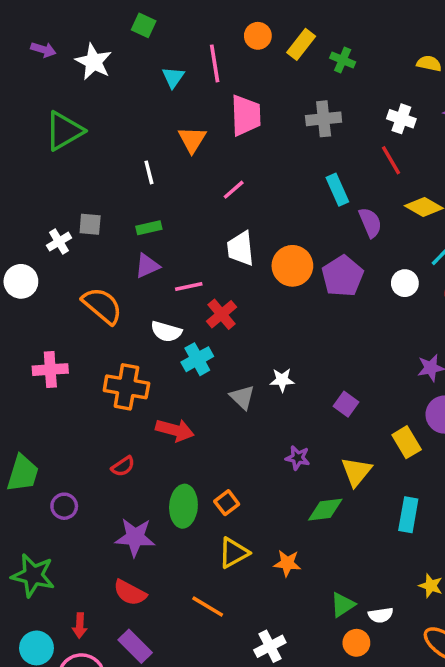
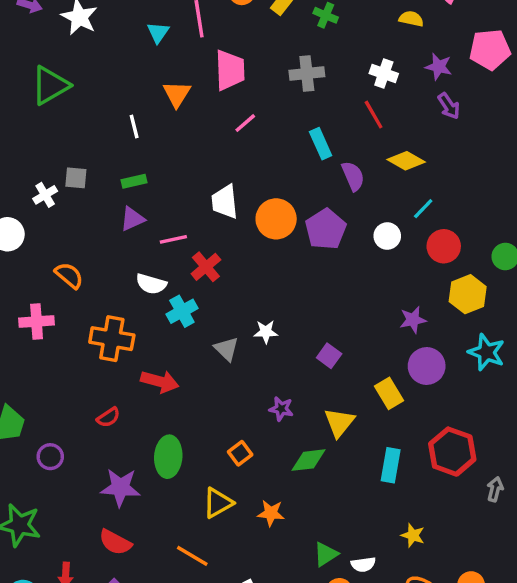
pink line: (234, 190) -> (245, 123), moved
orange semicircle: (102, 306) -> (69, 275), moved, size x0.7
orange square: (227, 503) -> (240, 453), moved

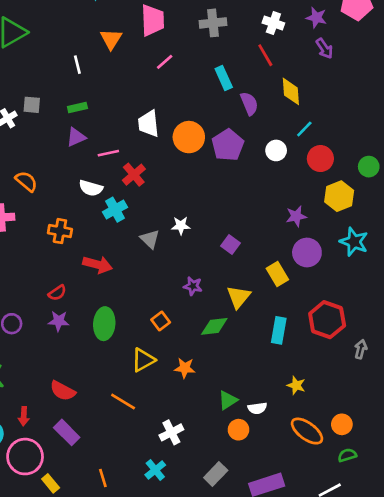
yellow diamond: (406, 161) -> (291, 91), turned 56
orange cross: (112, 339) -> (60, 231), size x0.7
purple star: (120, 487) -> (59, 321), moved, size x0.7

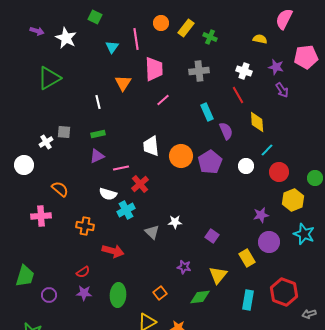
gray arrow: (361, 349) -> (309, 314), turned -120

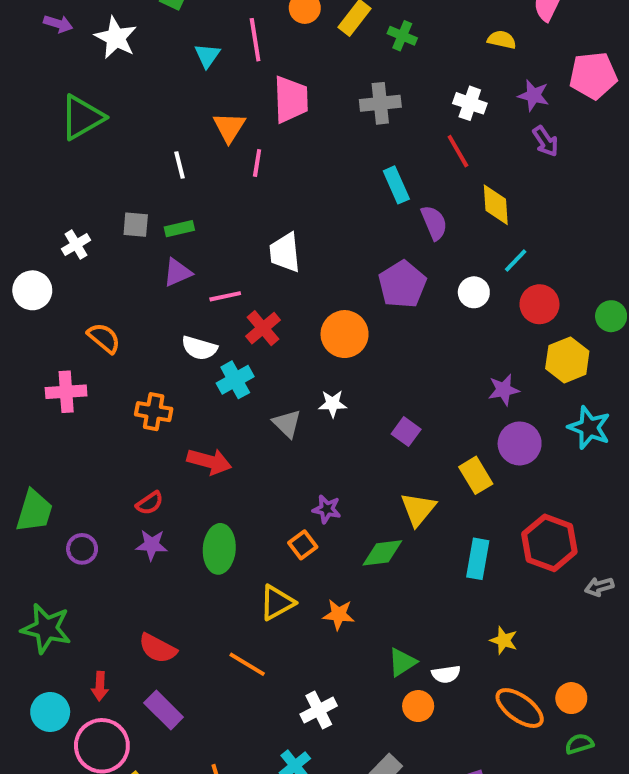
pink line: (163, 100) -> (257, 163), moved, turned -40
gray square: (64, 132) -> (136, 225), moved
orange circle: (181, 156) -> (345, 334), moved
purple star: (184, 267) -> (327, 509), moved

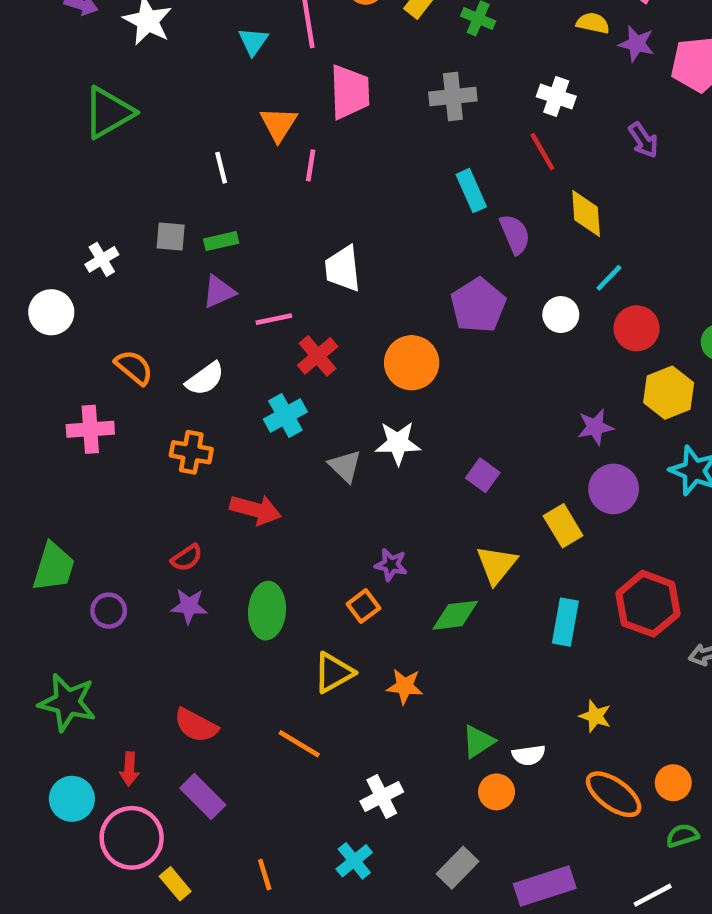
purple star: (534, 95) -> (637, 44), moved
white semicircle: (199, 348) -> (205, 379), moved, turned -52
white star: (333, 404) -> (398, 443), size x1.4

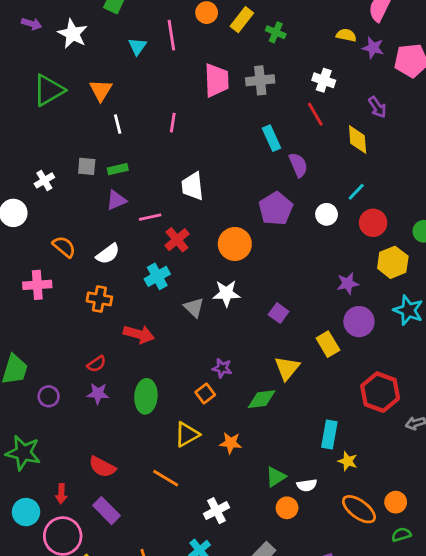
pink trapezoid: (350, 92) -> (216, 80), moved
orange triangle: (278, 124) -> (101, 90), moved
yellow diamond: (586, 214) -> (358, 140), moved
cyan rectangle: (565, 622) -> (329, 434), moved

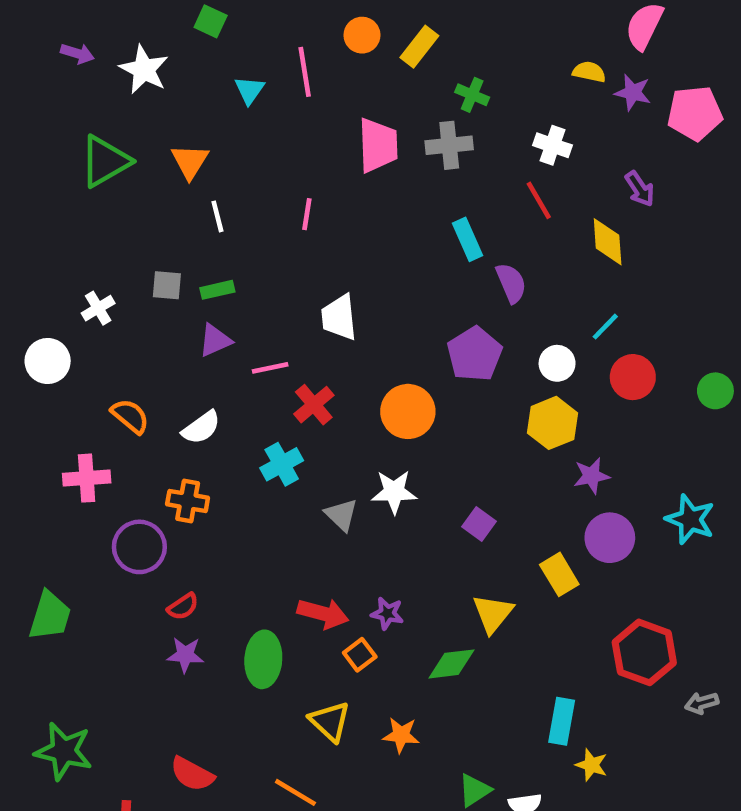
green cross: (276, 32) -> (472, 95), moved
yellow hexagon: (393, 262) -> (552, 423), moved
red arrow: (139, 334) -> (323, 613), moved
purple circle: (49, 396) -> (139, 547), moved, size x1.5
yellow triangle: (187, 434) -> (330, 721), turned -48

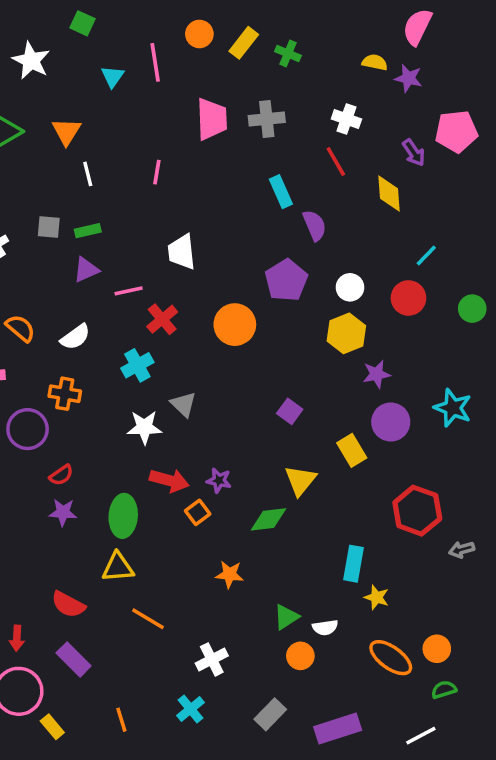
green cross: (472, 95) -> (288, 53), moved
pink pentagon: (695, 113) -> (456, 131), moved
cyan line: (605, 327) -> (426, 255), moved
white star: (394, 492) -> (144, 427), moved
yellow triangle: (330, 721) -> (118, 567), moved, turned -48

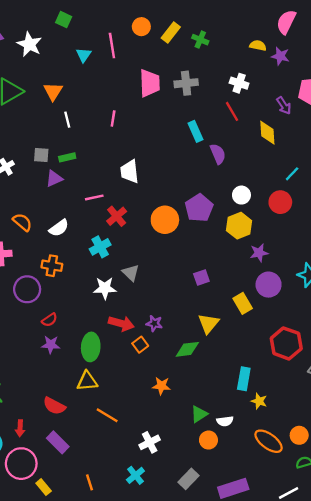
purple triangle: (86, 270) -> (54, 179), moved
purple pentagon: (286, 280) -> (199, 208), moved
purple square: (290, 411) -> (201, 277), turned 35

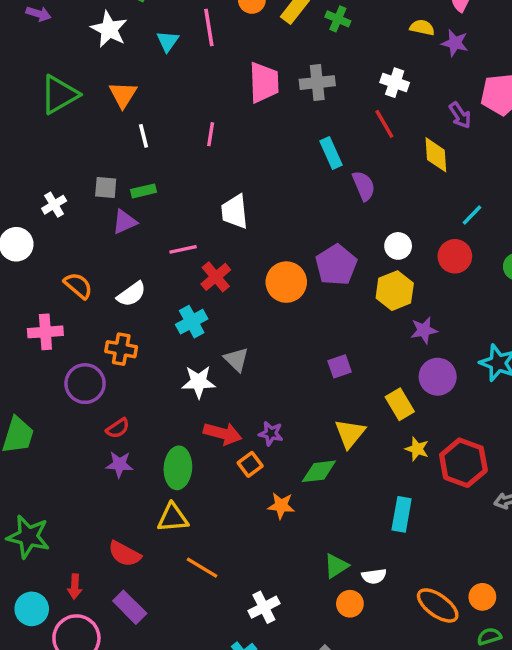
white star: (29, 44) -> (109, 29), moved
orange star: (161, 386) -> (281, 506), moved
yellow star: (259, 401) -> (417, 449), moved

